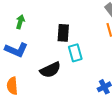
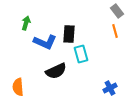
blue L-shape: (16, 50) -> (45, 42), moved

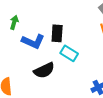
cyan rectangle: (81, 54) -> (69, 53), turned -42

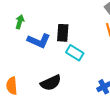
black semicircle: (44, 70) -> (51, 83), moved

